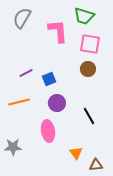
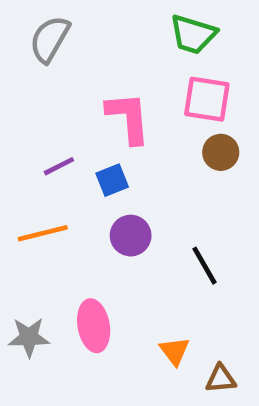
pink L-shape: (58, 31) -> (128, 118), moved
brown circle: (88, 69) -> (221, 152), moved
pink ellipse: (48, 131) -> (94, 326), moved

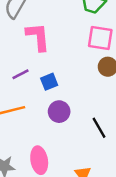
pink L-shape: (128, 118) -> (38, 37), moved

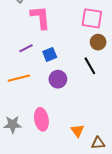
black line: (99, 128) -> (90, 66), moved

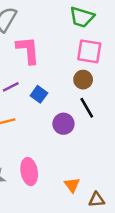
brown circle: (98, 42) -> (83, 80), moved
blue square: (50, 54) -> (39, 94), turned -32
purple circle: (58, 79) -> (63, 124), moved

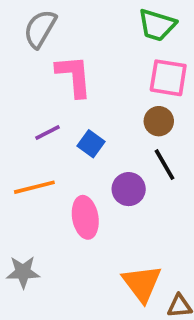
pink ellipse: (29, 172) -> (85, 217), moved
orange triangle: (72, 185) -> (142, 283), size x1.6

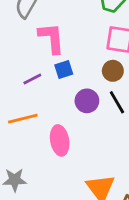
blue square: (91, 144) -> (64, 69), moved, turned 36
purple circle: (129, 189) -> (87, 101), moved

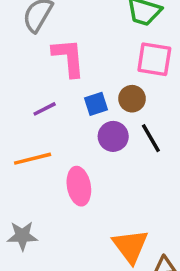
blue square: (64, 69) -> (96, 104), moved
brown circle: (113, 71) -> (132, 99), moved

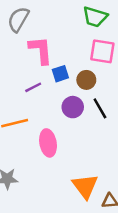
blue square: (96, 104) -> (60, 74), moved
purple line: (45, 109) -> (33, 87), moved

